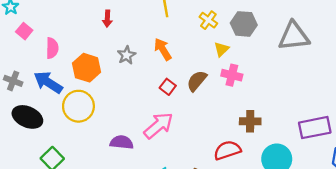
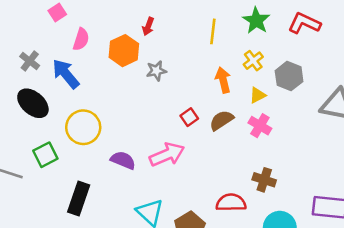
orange arrow: (163, 49) -> (223, 80), moved
orange hexagon: (87, 68) -> (124, 51), moved
yellow circle: (78, 106) -> (83, 127), moved

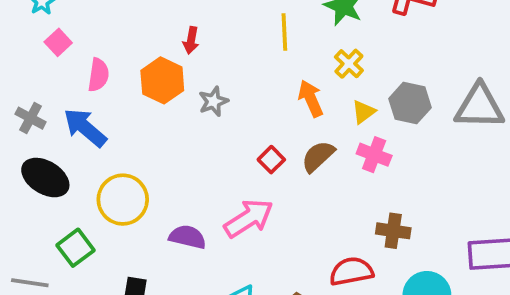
gray hexagon: (289, 76) -> (410, 103), moved

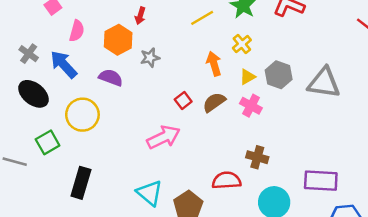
yellow line: (284, 32) -> (202, 18), turned 55
purple semicircle: (187, 237) -> (111, 78), moved

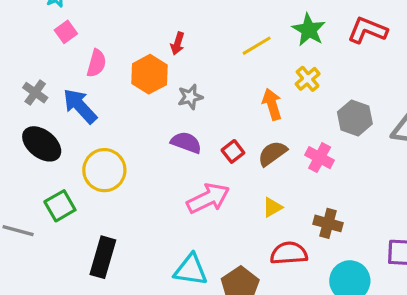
yellow triangle: (247, 77) -> (272, 207), moved
purple semicircle: (111, 78) -> (186, 143), moved
cyan triangle: (150, 193) -> (191, 270), turned -32

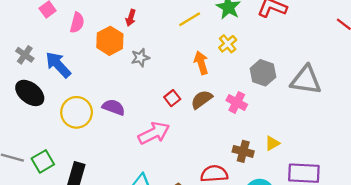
pink semicircle: (96, 63) -> (77, 23), moved
purple semicircle: (186, 143) -> (114, 107), moved
green square: (60, 206) -> (43, 161), moved
yellow triangle: (272, 207) -> (272, 143), moved

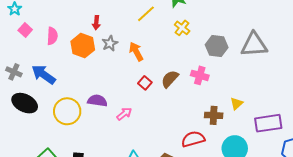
gray star: (140, 58) -> (110, 43), moved
orange arrow: (201, 63) -> (136, 51), moved
pink arrow: (154, 133) -> (124, 114), moved, size x0.6

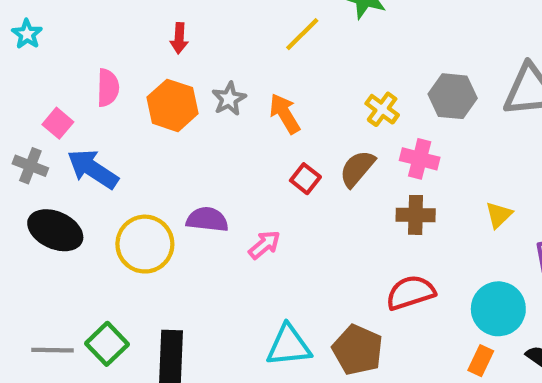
red arrow: (96, 23) -> (179, 38), moved
yellow cross: (182, 28) -> (382, 109), moved
pink square: (25, 30) -> (58, 123), moved
brown cross: (214, 115) -> (416, 215), moved

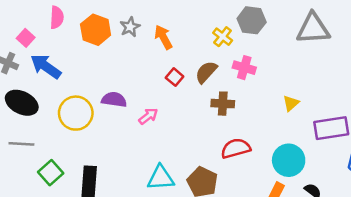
gray hexagon: (453, 96) -> (252, 20), moved
brown cross: (416, 215) -> (223, 104), moved
gray line: (52, 350) -> (21, 144), moved

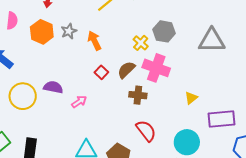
pink cross: (244, 68) -> (156, 68), size x1.5
red semicircle: (236, 148) -> (146, 131), turned 65

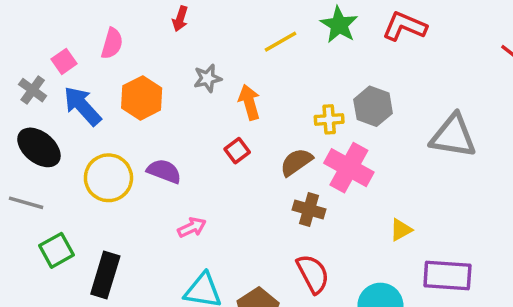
orange hexagon: (42, 32) -> (142, 98), moved
yellow cross: (141, 43) -> (329, 119), turned 35
red square: (101, 72) -> (237, 151), moved
pink arrow: (79, 102) -> (192, 227), moved

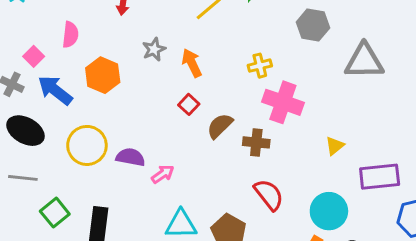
gray hexagon: (373, 106) -> (313, 25), moved
brown semicircle: (296, 162) -> (220, 126), moved
purple semicircle: (164, 171) -> (131, 157), moved

